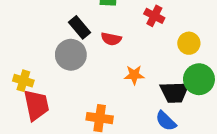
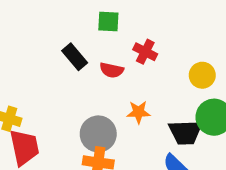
red cross: (154, 16) -> (145, 52), moved
gray circle: (71, 55) -> (98, 134), moved

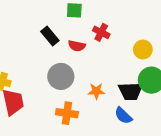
orange star: (138, 112) -> (96, 91), moved
gray circle: (98, 134) -> (61, 76), moved

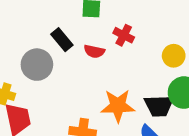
gray circle: (61, 76) -> (37, 65), moved
orange star: (96, 91) -> (118, 106), size x1.6

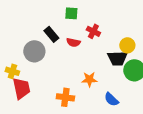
orange star: (118, 106) -> (89, 79), size x0.7
black trapezoid: (159, 106) -> (117, 58), moved

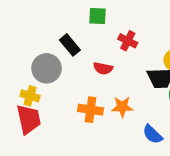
red semicircle: (73, 42) -> (103, 68), moved
yellow cross: (12, 71) -> (30, 96), moved
orange cross: (65, 97) -> (91, 110), moved

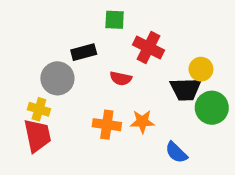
red cross: (128, 41) -> (148, 48), size x1.4
black rectangle: (70, 45) -> (84, 52), turned -65

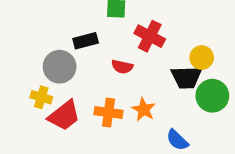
orange star: (142, 122) -> (144, 109), turned 30
red trapezoid: (37, 135) -> (64, 116), moved, turned 64

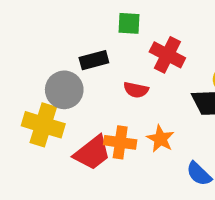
yellow cross: (41, 97) -> (43, 125), size x1.6
red trapezoid: (64, 116) -> (92, 153), moved

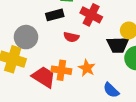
black rectangle: (94, 60) -> (55, 15), moved
red trapezoid: (92, 153) -> (44, 77), turned -110

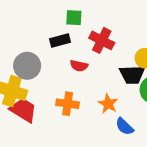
orange star: (87, 68) -> (108, 104), moved
red trapezoid: (44, 77) -> (23, 110), moved

